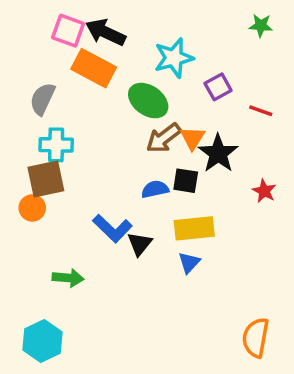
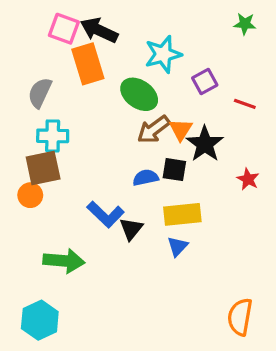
orange rectangle: (94, 68) -> (88, 64), turned 45
green arrow: (68, 278) -> (64, 261), size x1.4

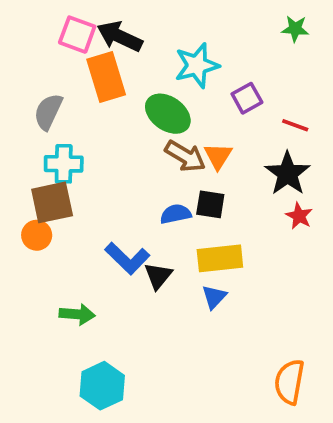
brown arrow: (154, 130) -> (185, 156), turned -112
black star: (205, 144) -> (287, 173), moved
green arrow: (64, 261) -> (77, 314), size x0.7
cyan hexagon: (40, 320) -> (102, 386), moved

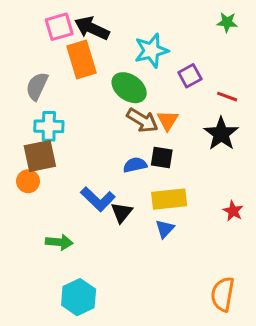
pink square: (77, 35) -> (59, 27), turned -36
red star: (299, 216) -> (233, 211), moved

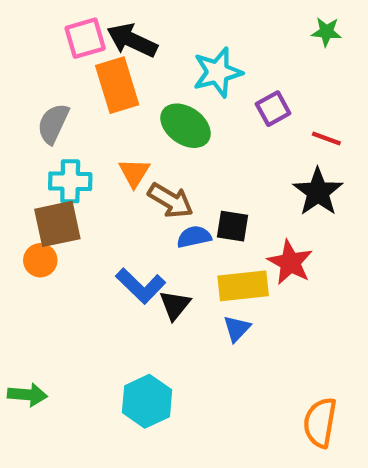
brown arrow: (142, 120) -> (171, 200), moved
orange triangle: (168, 120) -> (134, 173), moved
red star: (233, 211) -> (290, 262), moved, size x1.5
green arrow: (59, 242) -> (27, 395), moved
cyan hexagon: (79, 297) -> (147, 401), moved

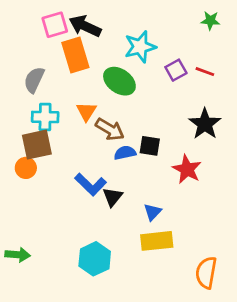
red line: (326, 139) -> (205, 72), moved
yellow rectangle: (243, 286) -> (157, 241), moved

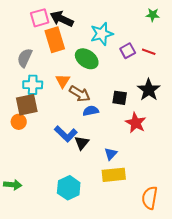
black square: (150, 146) -> (120, 98), moved

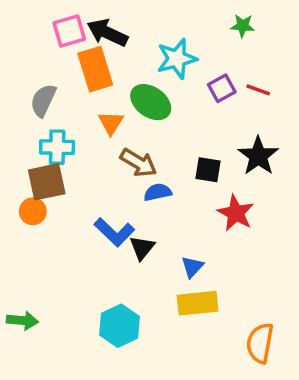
green star: (153, 15) -> (243, 26), moved
orange triangle: (63, 81) -> (111, 123), moved

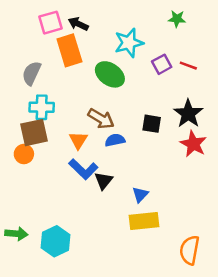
black arrow: (107, 33) -> (78, 24), size x0.7
orange triangle: (111, 123) -> (78, 140), moved
red star: (236, 213) -> (193, 144), moved
cyan hexagon: (120, 326) -> (56, 241), moved

